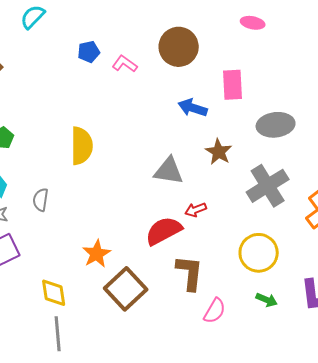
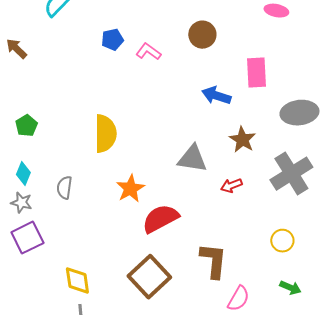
brown circle: (179, 47) -> (202, 35), size x0.7
red arrow: (196, 210) -> (231, 186), moved
red semicircle: (164, 231) -> (160, 219), moved
yellow circle: (259, 253) -> (282, 241), size x0.6
orange star: (97, 254) -> (130, 189), moved

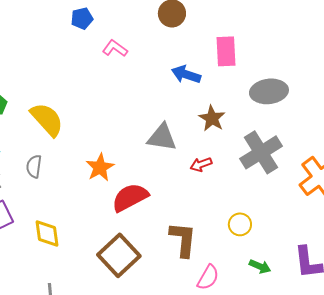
pink L-shape: (148, 52) -> (115, 48), moved
yellow semicircle: (105, 134) -> (47, 119), moved, turned -42
yellow circle: (282, 241) -> (240, 224), moved
yellow diamond: (77, 281) -> (47, 233), moved

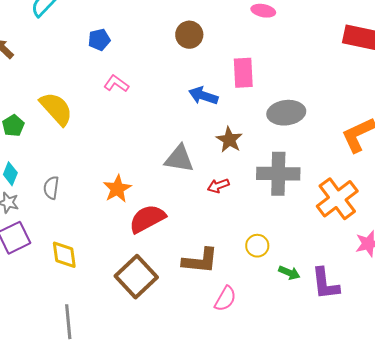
pink L-shape: (115, 48) -> (116, 84), moved
yellow semicircle: (47, 119) -> (56, 109), moved
gray cross: (261, 152) -> (278, 174), turned 33
brown L-shape: (183, 239) -> (200, 261), turned 90
green arrow: (260, 266) -> (289, 273), moved

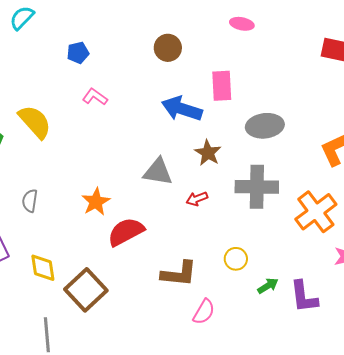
blue arrow: (203, 96) -> (182, 109), size x1.4
green arrow: (289, 273) -> (268, 286), turned -55
brown square: (136, 277) -> (86, 290), moved

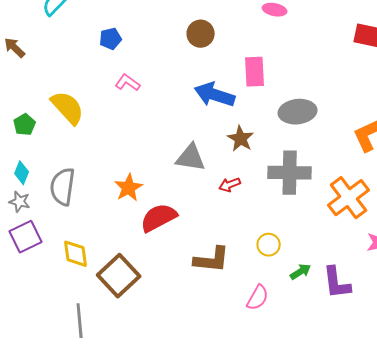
gray semicircle: (30, 201) -> (63, 187), size x1.6
pink semicircle: (204, 312) -> (258, 298), moved

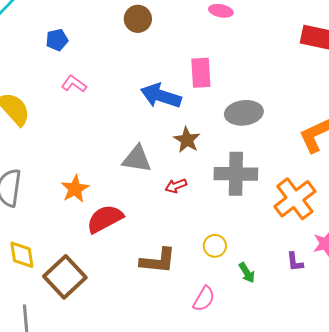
brown circle: (201, 34) -> (138, 19), moved
green arrow: (301, 272) -> (247, 273), turned 90
purple L-shape: (337, 283) -> (295, 262), moved, size x0.6

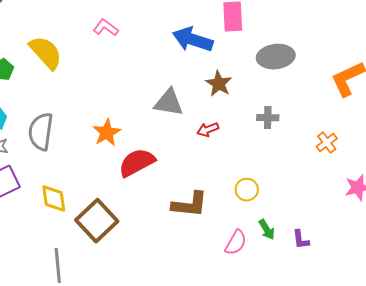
gray cross: (236, 174) -> (268, 118), size x0.5
orange cross: (295, 199) -> (327, 143), size x0.5
purple L-shape: (295, 262) -> (301, 240), moved
green arrow: (247, 273) -> (267, 230), moved

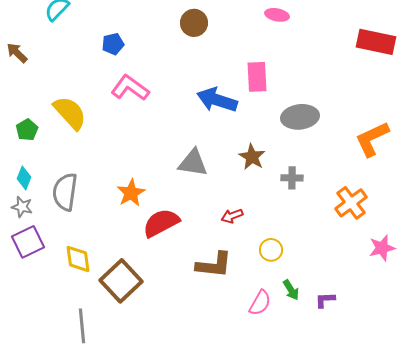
pink L-shape: (106, 28) -> (130, 88), size x1.5
brown star: (219, 84) -> (252, 157), moved
red arrow: (208, 130) -> (232, 216), moved
orange cross: (327, 143) -> (351, 203), size x1.5
purple L-shape: (301, 240) -> (325, 300), turned 95

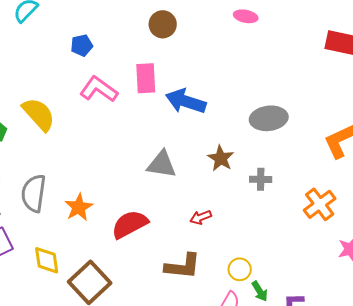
pink rectangle: (257, 77) -> (146, 78), moved
orange star: (131, 193) -> (79, 207), moved
yellow circle: (271, 250) -> (240, 269), moved

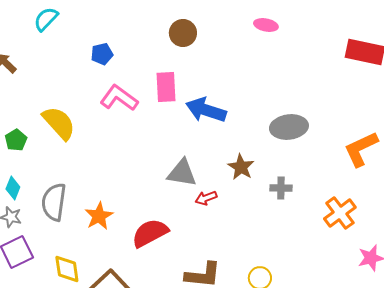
red arrow: (201, 217) -> (206, 198), moved

